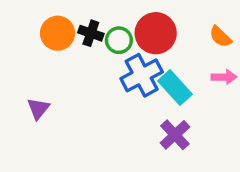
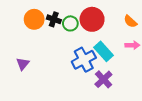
blue cross: (142, 75) -> (84, 60), moved

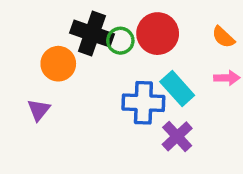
orange circle: (34, 19) -> (58, 64), moved
black cross: (54, 19) -> (92, 34), size x1.6
blue cross: (84, 60) -> (143, 103), turned 30

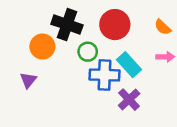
green circle: (120, 41) -> (88, 52), moved

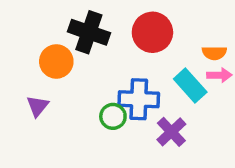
orange semicircle: (163, 27) -> (214, 53), moved, turned -42
green circle: (88, 52) -> (113, 116), moved
cyan rectangle: (129, 65) -> (190, 85), moved

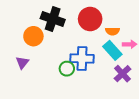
orange semicircle: (214, 53) -> (112, 31), moved
purple cross: (171, 132) -> (123, 74), moved

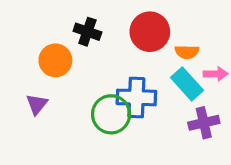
black cross: (53, 19) -> (87, 32), size x0.7
green circle: (67, 69) -> (111, 114), size x1.5
purple cross: (123, 74) -> (204, 123), turned 30

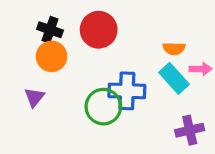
black cross: (87, 32) -> (50, 30), moved
red circle: (150, 32) -> (99, 30), moved
purple cross: (204, 123) -> (190, 130), moved

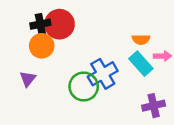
black cross: (50, 30) -> (40, 24), turned -30
red circle: (99, 30) -> (59, 24), moved
blue cross: (127, 91) -> (103, 74), turned -32

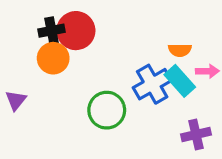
blue cross: (103, 74) -> (152, 84), moved
purple triangle: (28, 79) -> (16, 100), moved

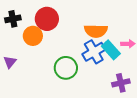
black cross: (52, 31) -> (13, 19), moved
orange semicircle: (180, 50) -> (96, 31), moved, size x1.6

